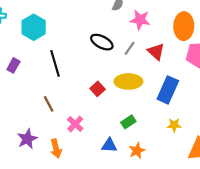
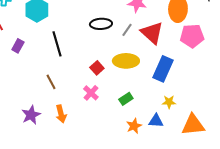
black ellipse: (102, 42) -> (101, 24), turned -30
red triangle: (156, 52) -> (152, 33), size x1.4
pink cross: (75, 124) -> (91, 93), moved
blue triangle: (109, 145) -> (156, 121), moved
orange arrow: (56, 148) -> (61, 114), moved

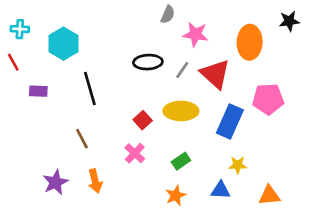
pink pentagon: (192, 36) -> (268, 99), moved
purple rectangle: (18, 46) -> (38, 91), turned 64
orange triangle: (193, 125) -> (269, 195), size x0.7
orange star: (134, 126) -> (176, 195), moved

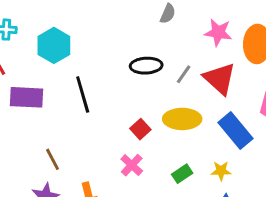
pink star: (195, 34) -> (218, 32), moved
purple rectangle: (38, 91) -> (26, 97), size x1.6
blue rectangle: (230, 122) -> (235, 130), turned -64
brown line: (82, 139) -> (52, 159), moved
yellow star: (238, 165) -> (221, 171), moved

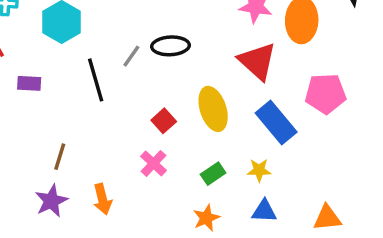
gray line: (184, 74) -> (131, 56), moved
purple rectangle: (26, 97) -> (29, 83), size x0.6
yellow ellipse: (182, 119) -> (213, 109), turned 72
brown line: (52, 159) -> (60, 157), turned 45

